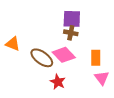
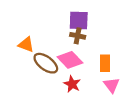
orange triangle: (13, 44) -> (26, 45), moved
red star: (58, 82) -> (72, 84), moved

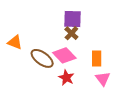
brown cross: (78, 36) -> (71, 33), turned 32
orange triangle: (26, 45) -> (15, 42), moved

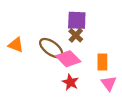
brown ellipse: (42, 58) -> (51, 48), moved

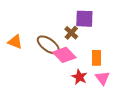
purple square: (77, 20) -> (84, 19), moved
red star: (70, 82) -> (79, 77), moved

